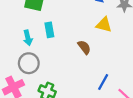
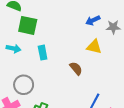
cyan arrow: (28, 38) -> (14, 49), moved, turned -64

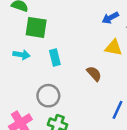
gray circle: (24, 85) -> (48, 96), moved

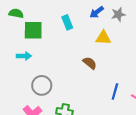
cyan rectangle: (55, 58) -> (67, 22), moved
gray circle: (48, 96) -> (42, 85), moved

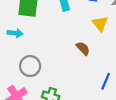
yellow triangle: (103, 38) -> (100, 24), turned 42

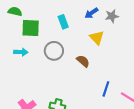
gray circle: (30, 66) -> (54, 51), moved

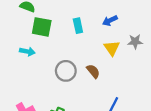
gray star: (112, 16) -> (135, 42), moved
gray circle: (54, 51) -> (66, 71), moved

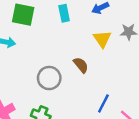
gray circle: (66, 71) -> (49, 78), moved

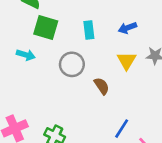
gray circle: (49, 78) -> (72, 64), moved

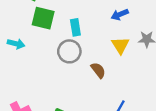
cyan rectangle: (89, 30) -> (75, 27), moved
cyan arrow: (26, 55) -> (16, 44), moved

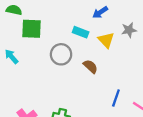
cyan rectangle: (75, 27) -> (81, 32), moved, turned -49
cyan arrow: (16, 44) -> (11, 57), turned -133

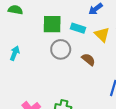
green square: (32, 29) -> (52, 24), moved
cyan arrow: (11, 57) -> (15, 53), turned 64

